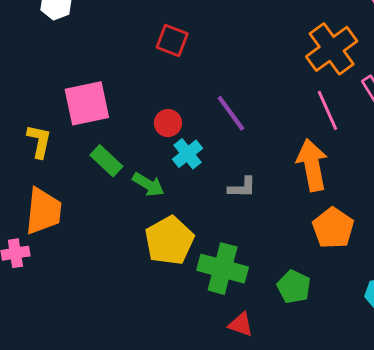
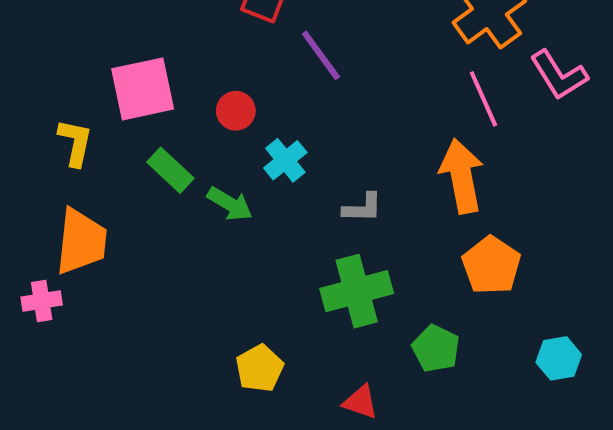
purple line: (231, 113) -> (321, 55), moved
red circle: (168, 123) -> (236, 111), moved
yellow pentagon: (169, 241) -> (260, 368), moved, size x0.7
green cross: (223, 269) -> (357, 291), moved, turned -30

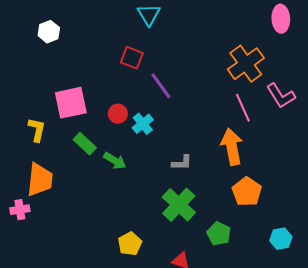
cyan cross: (285, 160) -> (143, 124), moved
green cross: (357, 291) -> (179, 205), turned -32

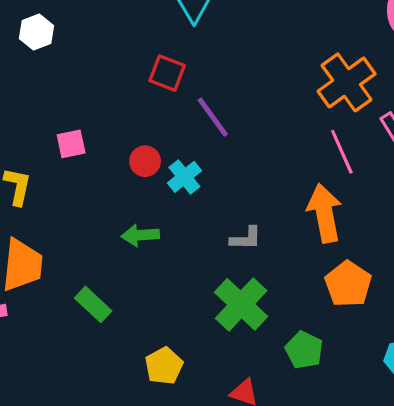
pink square: (71, 103) -> (71, 144), size x0.6
green rectangle: (85, 144) -> (93, 304), moved
green arrow: (115, 161) -> (140, 235), turned 145

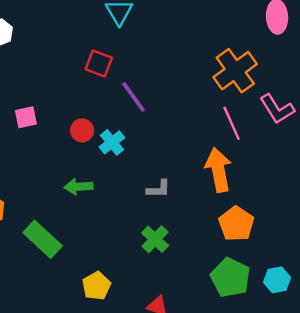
green rectangle: (93, 304) -> (43, 239), size x1.4
green cross: (241, 304) -> (155, 239), size x0.7
green pentagon: (304, 350) -> (230, 278), moved, size x1.4

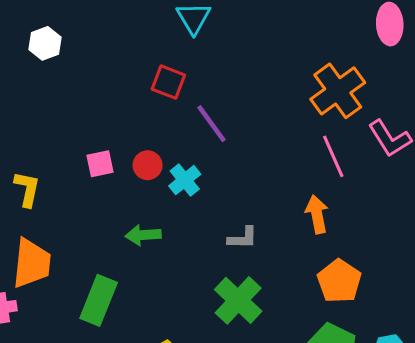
pink square: (26, 117) -> (100, 164), moved
orange arrow: (218, 170) -> (317, 214), size x0.7
green rectangle: (43, 239) -> (99, 300), turned 69
green cross: (155, 239) -> (238, 300), size x1.4

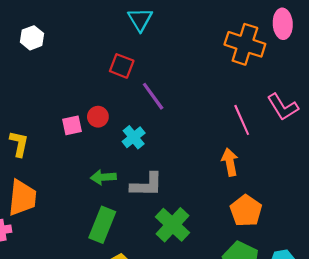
orange cross: (338, 91) -> (245, 44), moved, turned -36
red circle: (148, 165) -> (98, 117), moved
gray L-shape: (243, 238) -> (147, 185), moved, size x1.5
green rectangle: (99, 300) -> (102, 225), moved

